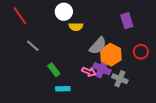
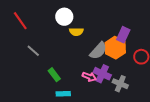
purple rectangle: (127, 21) -> (123, 35), moved, turned 42
orange hexagon: (111, 55) -> (115, 48), moved

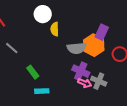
yellow semicircle: (76, 32) -> (55, 29), turned 88
gray semicircle: (98, 51) -> (77, 48), turned 42
pink arrow: (89, 77) -> (85, 83), moved

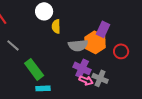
green rectangle: (33, 72) -> (34, 69), size x1.5

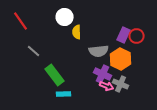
orange hexagon: (95, 42) -> (121, 59), moved
red circle: (121, 51) -> (137, 36), moved

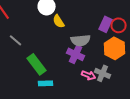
yellow semicircle: (77, 32) -> (59, 21), turned -32
orange hexagon: (121, 59) -> (115, 48), moved
purple cross: (103, 74) -> (76, 54), moved

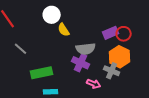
purple rectangle: (106, 24) -> (111, 33), turned 42
green rectangle: (37, 64) -> (42, 73), turned -65
gray cross: (103, 73) -> (112, 71), moved

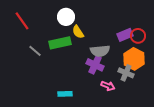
green rectangle: (42, 73) -> (60, 43), moved

